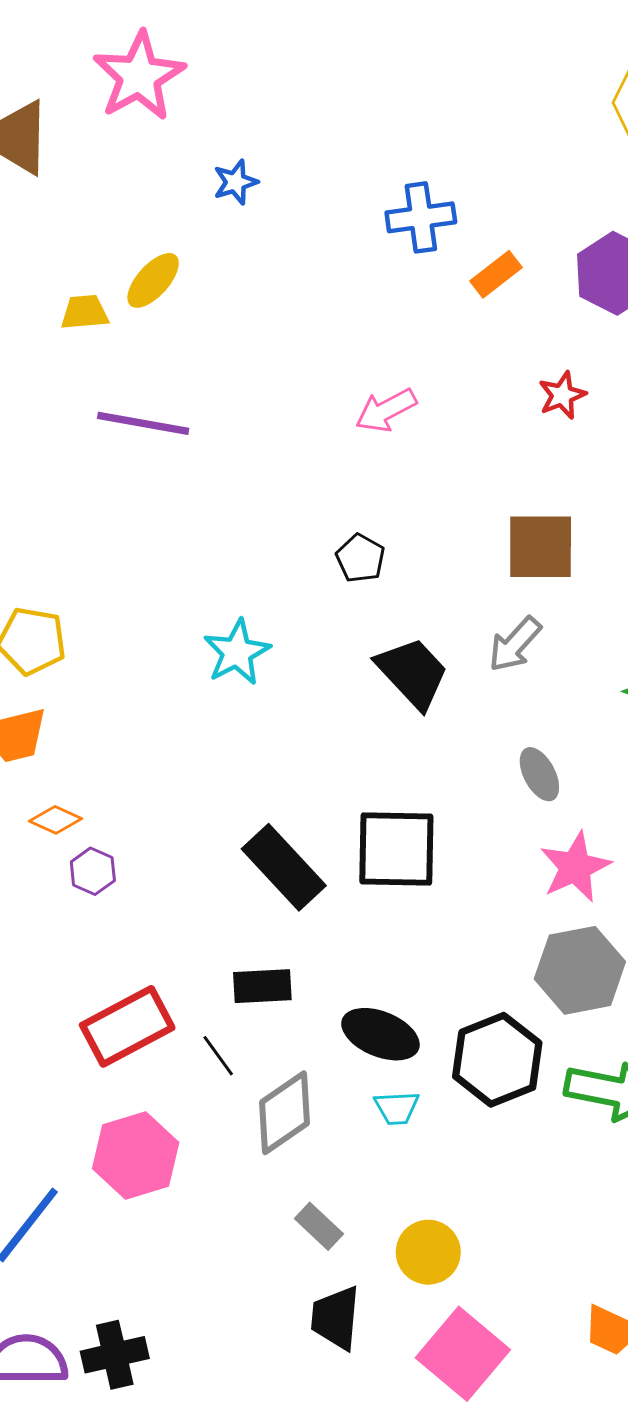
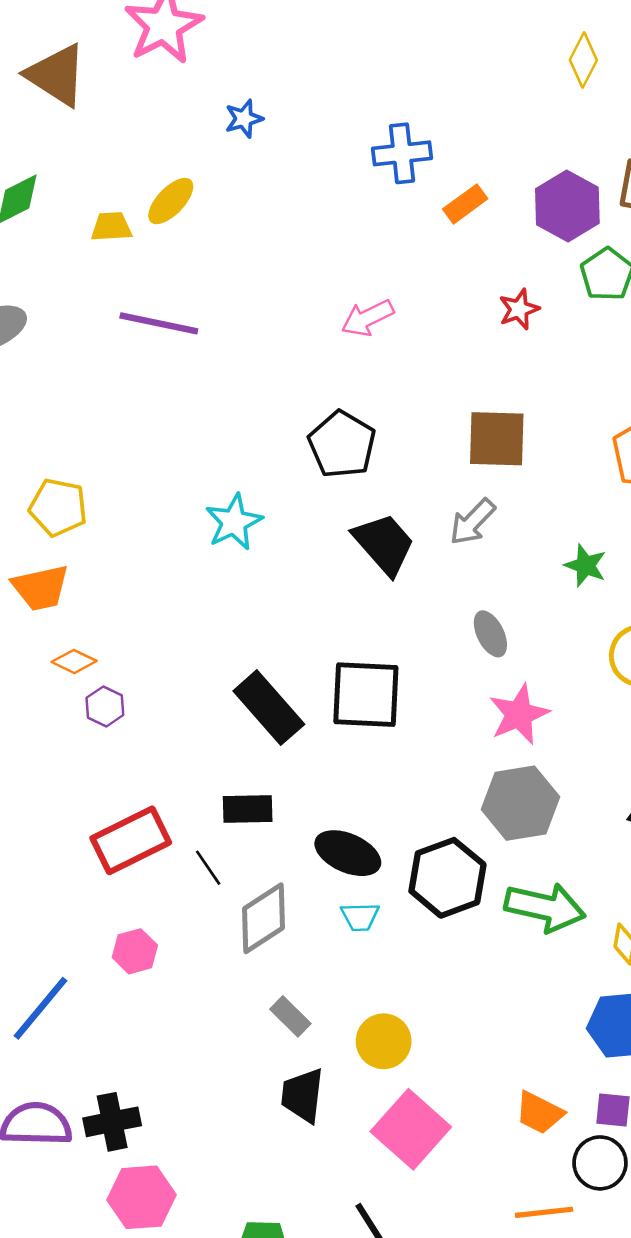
black pentagon: (360, 558) -> (342, 444), size x1.6
pink hexagon: (136, 1155) -> (135, 951), size x0.6

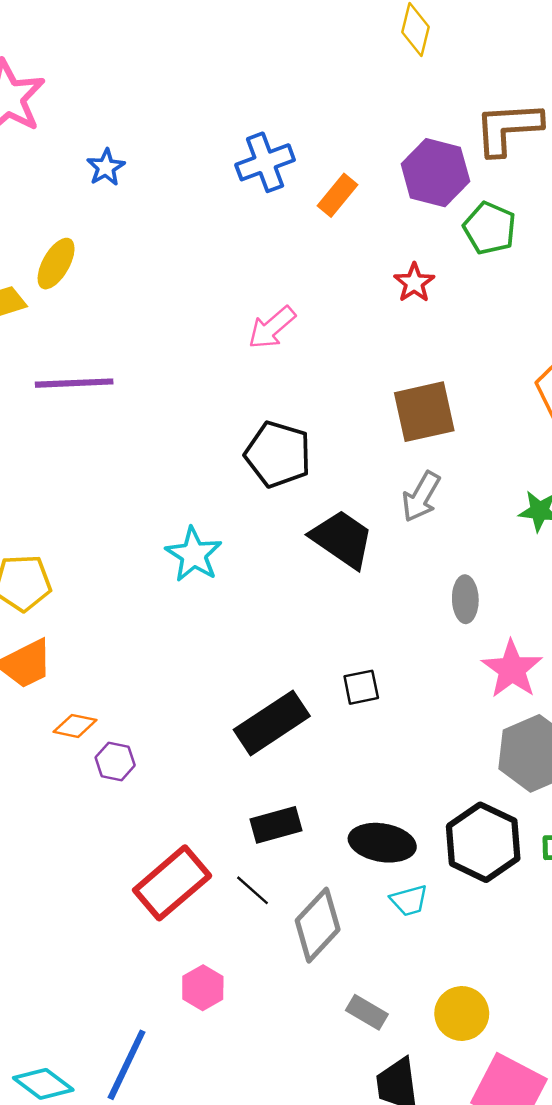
gray ellipse: (490, 634) -> (465, 599), turned 39
black square: (366, 695) -> (361, 687), size x0.5
black rectangle: (269, 708) -> (272, 723), turned -68

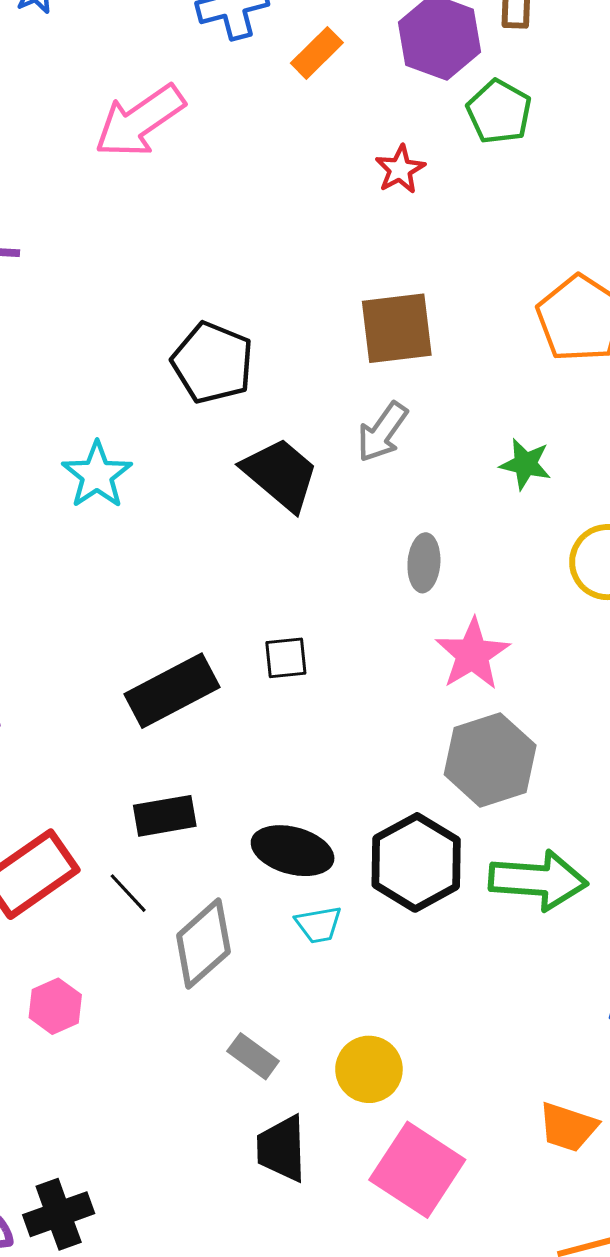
pink arrow: (272, 328) -> (140, 121), moved, size x1.5

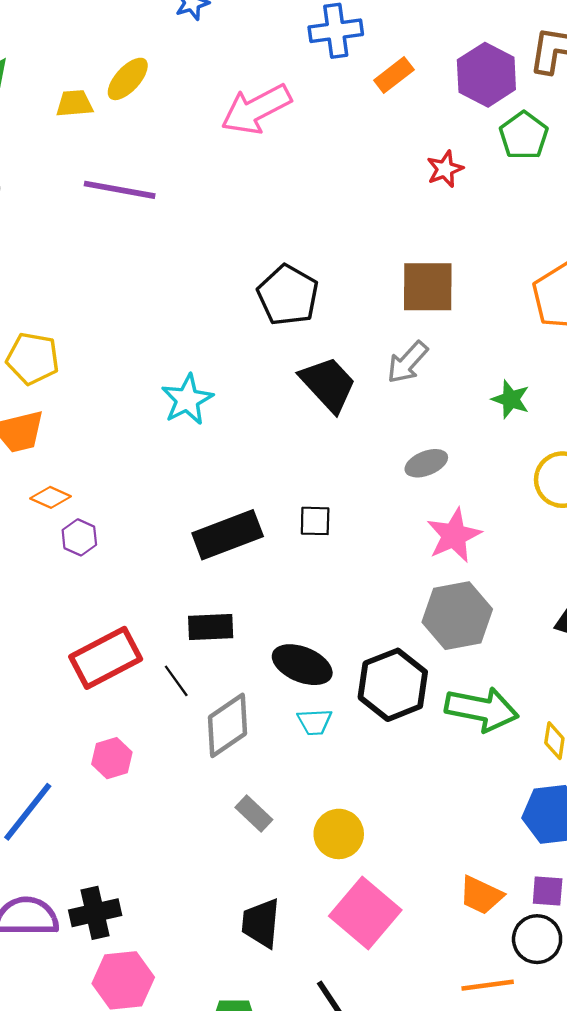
cyan star: (97, 475) -> (187, 399), moved
gray ellipse: (424, 563) -> (426, 463), turned 57
black trapezoid: (282, 1149) -> (261, 923), moved

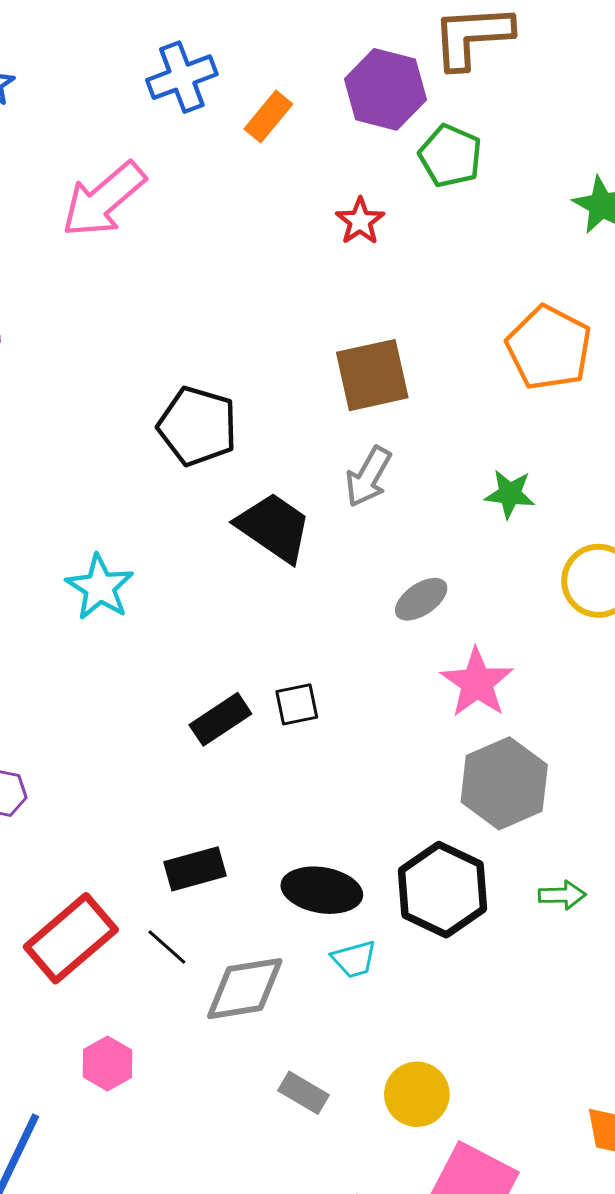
black rectangle: (228, 535) -> (220, 719), moved, size x0.7
green arrow: (482, 709) -> (562, 895), size x0.5
gray diamond: (227, 725) -> (245, 989), turned 38

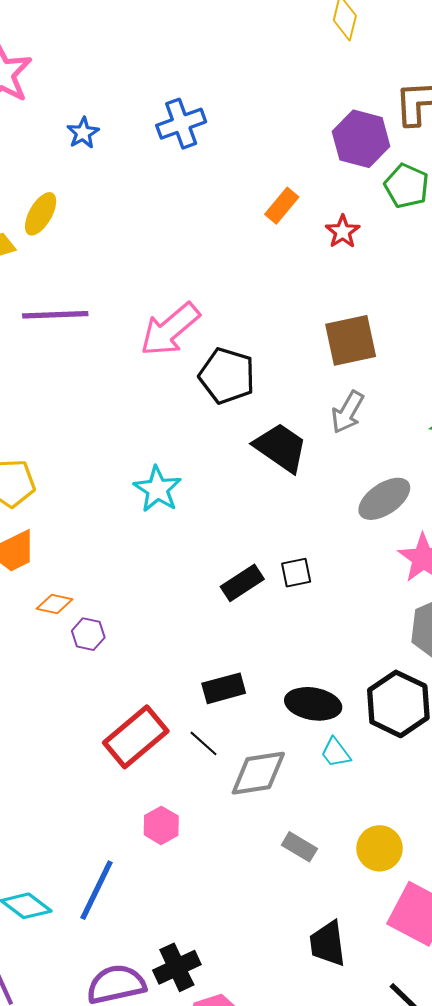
blue cross: (182, 77) -> (181, 124), moved
orange rectangle: (268, 117) -> (282, 206), moved
pink arrow: (104, 200) -> (170, 329), moved
gray ellipse: (421, 599) -> (384, 499), size x1.4
cyan trapezoid: (354, 959) -> (336, 753), turned 68

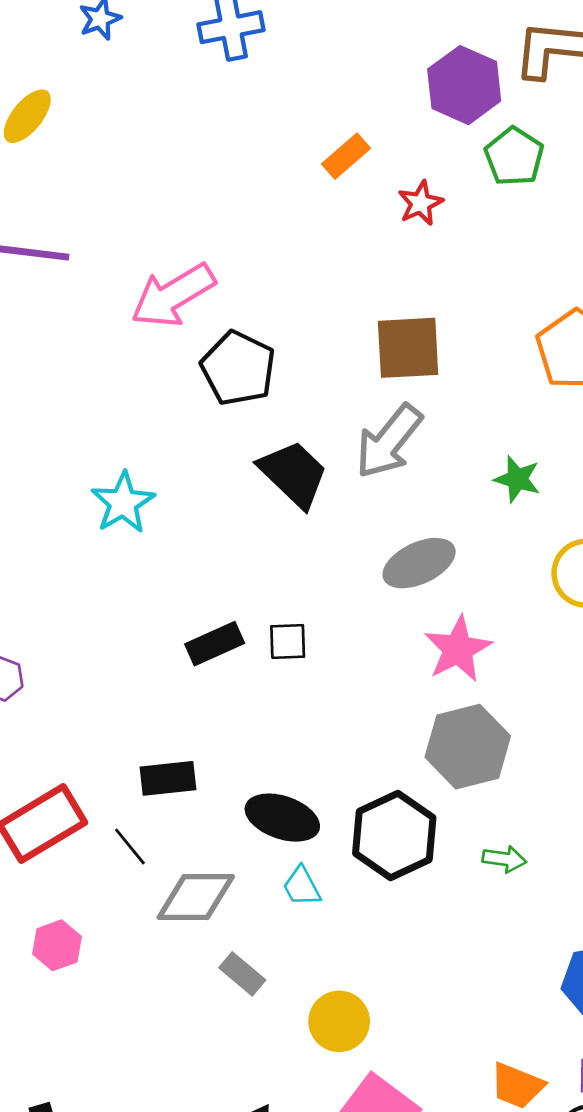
gray arrow: (347, 412) -> (389, 441), size x1.4
gray rectangle: (299, 847) -> (242, 974), moved

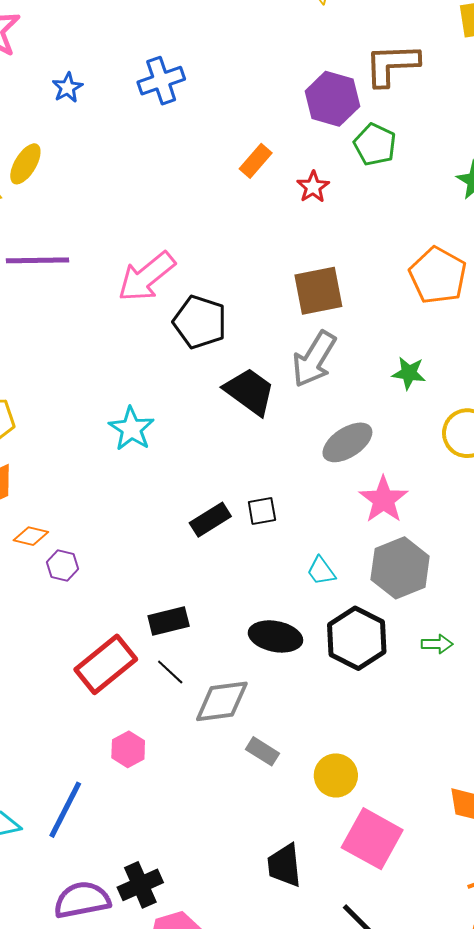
black rectangle: (168, 778) -> (169, 621), moved
cyan trapezoid: (302, 886) -> (321, 571), moved

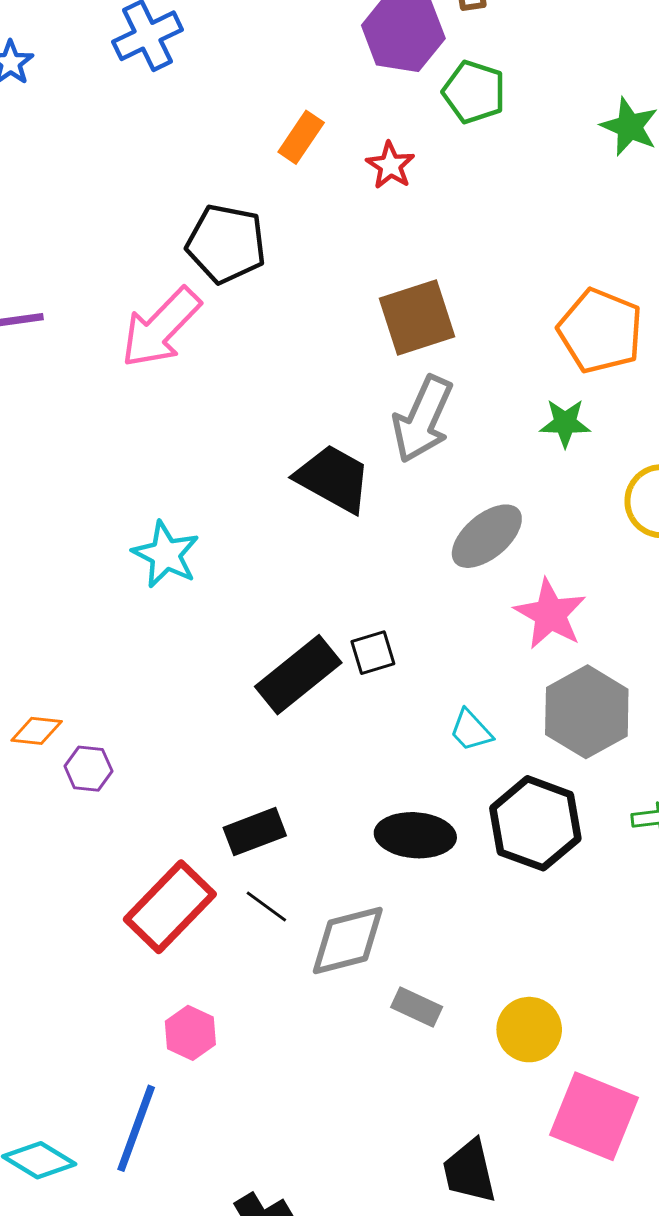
orange pentagon: (438, 275) -> (600, 331), moved
black pentagon: (200, 322) -> (226, 244), moved
black rectangle: (210, 520) -> (298, 675), size x1.4
pink hexagon: (128, 749) -> (190, 1033), moved

